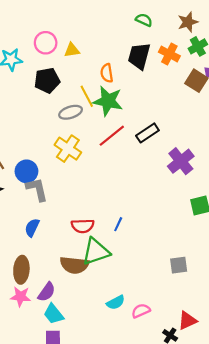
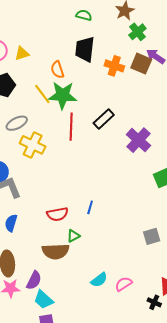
orange cross: (169, 54) -> (114, 66), moved
gray ellipse: (71, 112) -> (17, 123), moved
red line: (112, 136) -> (71, 127), turned -40
green triangle: (96, 252) -> (73, 236), size x0.5

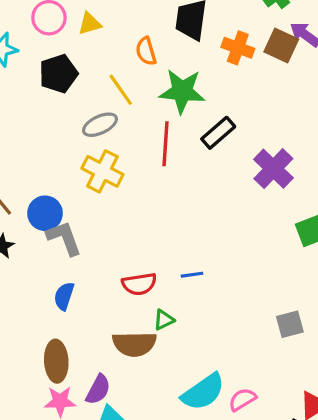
green star: (63, 95) -> (182, 91), moved
gray ellipse: (17, 123) -> (100, 125), moved
blue line: (90, 207) -> (192, 275), turned 64
cyan semicircle: (99, 280) -> (203, 392), size x1.6

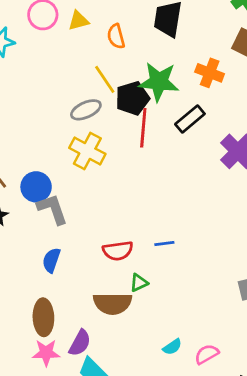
orange cross: (238, 48) -> (210, 73), moved
orange semicircle: (146, 51) -> (116, 36), moved
black pentagon: (58, 74) -> (132, 98), moved
cyan semicircle: (203, 392) -> (172, 347), size x0.5

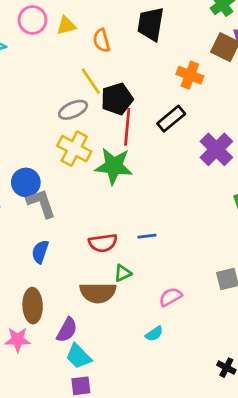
green star: (159, 82) -> (114, 166), moved
pink star: (46, 353) -> (18, 340), moved
pink semicircle: (207, 354) -> (170, 297), moved

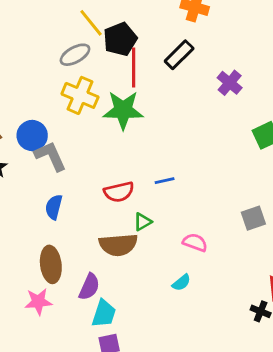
purple cross: (216, 149) -> (230, 83), size x0.7
pink semicircle: (170, 297) -> (195, 242), turned 55
cyan trapezoid: (79, 356) -> (104, 314), turned -112

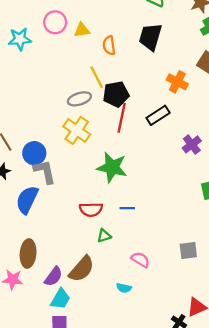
green star: (123, 110) -> (112, 167), moved
blue semicircle: (54, 207) -> (27, 200), moved, size x1.5
brown semicircle: (118, 245) -> (82, 269), moved, turned -56
cyan semicircle: (181, 283) -> (124, 288), turned 40

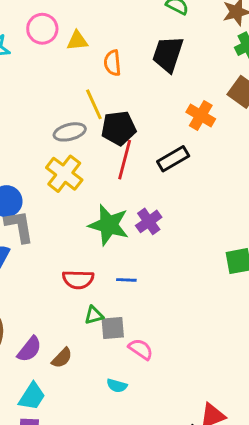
purple cross: (192, 144) -> (149, 221), moved
gray square: (188, 251) -> (113, 328), moved
brown semicircle: (82, 269) -> (62, 358), size x0.6
purple semicircle: (54, 276) -> (29, 349), moved

